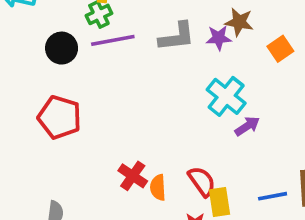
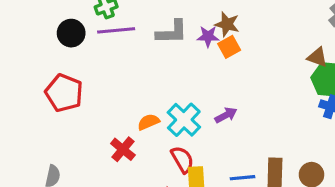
orange square: (280, 49) -> (229, 47), moved
cyan cross: (226, 96) -> (184, 120), moved
orange semicircle: (158, 188) -> (148, 122), moved, turned 65

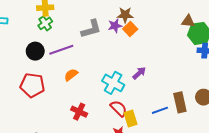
purple line: (116, 30) -> (61, 50), moved
black circle: (71, 33) -> (35, 51), moved
orange semicircle: (148, 122) -> (71, 75), moved

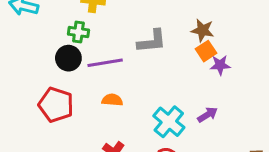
green cross: (45, 23) -> (78, 32), moved, turned 32
purple star: (115, 26) -> (220, 65), moved
orange semicircle: (71, 75) -> (112, 100), turned 32

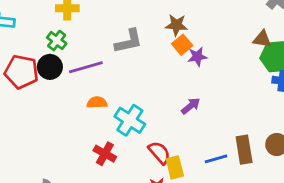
green cross: (78, 32) -> (57, 41), turned 36
red pentagon: (56, 105) -> (21, 72), moved
cyan cross: (169, 122) -> (130, 120), moved

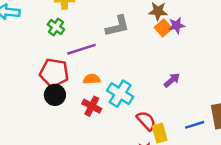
purple star: (197, 57) -> (177, 25), moved
black circle: (50, 67) -> (55, 95), moved
red pentagon: (21, 72) -> (54, 73), moved
red cross: (105, 154) -> (92, 106), moved

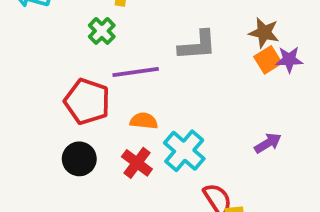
black circle: (55, 95) -> (79, 159), moved

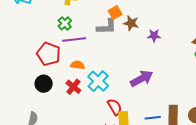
green cross: (102, 31) -> (65, 23), moved
brown star: (264, 33) -> (131, 23), moved
orange square: (268, 60) -> (115, 13), moved
purple arrow: (268, 143) -> (142, 79), size x1.6

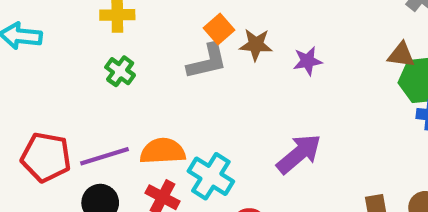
purple line: (74, 40) -> (105, 156), moved
red pentagon: (49, 54) -> (46, 157), moved
orange semicircle: (78, 65) -> (163, 151), size x1.5

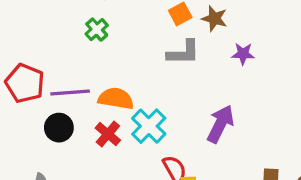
brown star: (256, 45) -> (214, 19), moved
gray L-shape: (207, 61) -> (183, 53), moved
purple arrow: (299, 154) -> (220, 124), turned -36

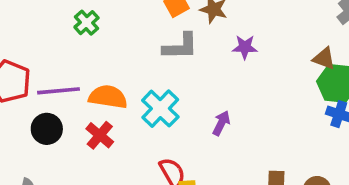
purple arrow: (220, 124) -> (221, 123), size x0.6
cyan cross: (149, 126) -> (160, 109), moved

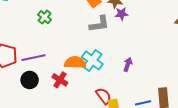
purple star: (245, 47) -> (122, 14), moved
orange semicircle: (108, 97) -> (75, 63), moved

